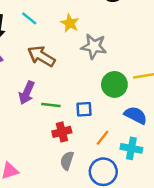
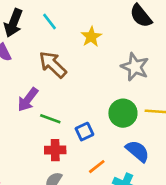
gray star: (94, 46) -> (135, 67), moved
blue square: (84, 109) -> (84, 132), turned -35

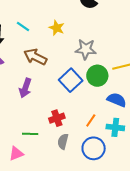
gray star: (135, 67) -> (86, 49), moved
green line: (50, 119) -> (30, 134), moved
blue square: (84, 132) -> (71, 80), moved, size x1.6

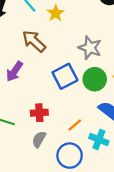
yellow star: (57, 28) -> (56, 13), moved

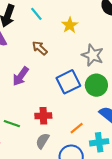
yellow star: (56, 13) -> (70, 25), moved
brown arrow: (34, 41) -> (40, 48), size x0.7
cyan cross: (99, 140) -> (99, 142), turned -30

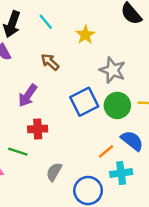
red cross: (43, 116) -> (38, 129), moved
orange line: (77, 128) -> (106, 151), moved

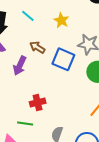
purple arrow: (28, 96) -> (20, 66), moved
blue square: (84, 102) -> (63, 59), moved, turned -30

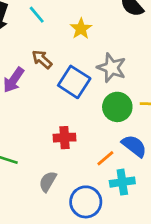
red cross: (38, 102) -> (65, 138), moved

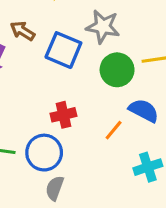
gray semicircle: (48, 182) -> (55, 188), moved
cyan cross: (122, 182) -> (148, 167), moved
blue circle: (86, 202) -> (44, 153), moved

